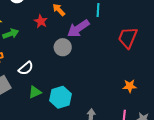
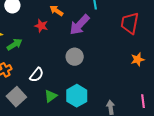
gray circle: (63, 47) -> (75, 57), moved
orange star: (130, 86) -> (138, 59), moved

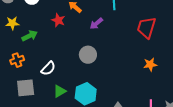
purple arrow: (79, 25) -> (96, 24), size x0.6
gray square: (16, 97) -> (26, 88), turned 30

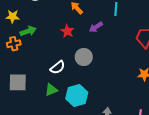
red star: (58, 20) -> (67, 31), moved
orange cross: (17, 60) -> (14, 44), moved
white semicircle: (48, 68) -> (58, 67), moved

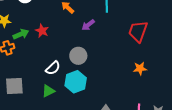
red star: (67, 31) -> (42, 31), moved
cyan hexagon: (77, 95) -> (76, 82), moved

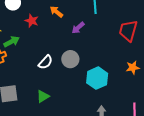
red star: (42, 31) -> (32, 21), moved
white semicircle: (53, 68) -> (45, 62), moved
cyan hexagon: (76, 82) -> (97, 78), moved

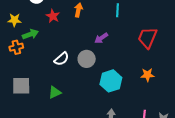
orange arrow: (56, 12) -> (78, 10), turned 56
purple arrow: (78, 28) -> (101, 38), moved

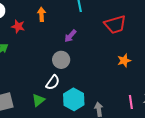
red trapezoid: (147, 38) -> (115, 25), turned -115
white semicircle: (61, 59) -> (53, 82), moved
cyan hexagon: (111, 81) -> (74, 99), moved

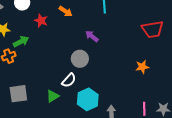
orange arrow: (41, 14) -> (66, 11), turned 120
red trapezoid: (115, 25) -> (153, 29), moved
purple arrow: (70, 36) -> (92, 36), turned 80

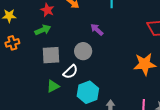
green arrow: (21, 42) -> (43, 30), moved
orange star: (142, 67) -> (145, 64), size x1.6
gray square: (18, 94) -> (51, 55), moved

